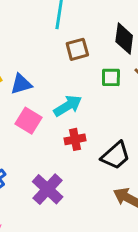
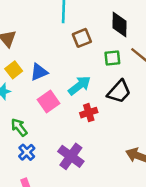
pink square: (29, 121) -> (49, 102), turned 30
black trapezoid: (116, 155) -> (119, 92), moved

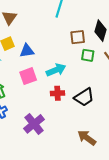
brown square: (82, 38) -> (78, 37), moved
black trapezoid: (119, 92) -> (84, 97), moved

